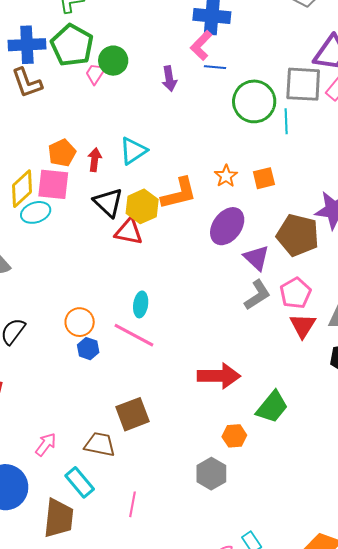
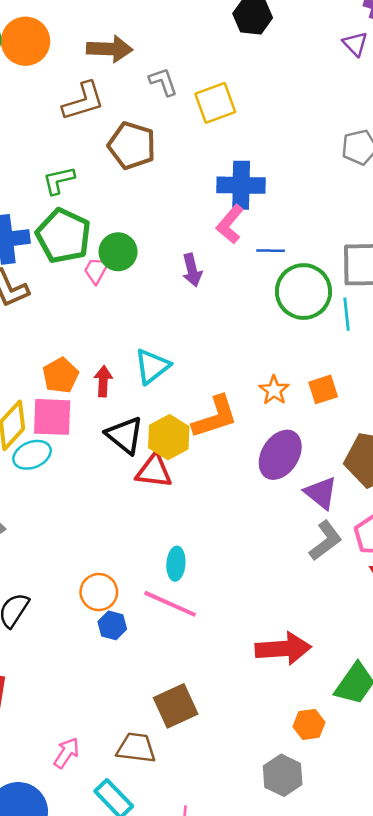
blue line: (215, 67) -> (271, 251), moved

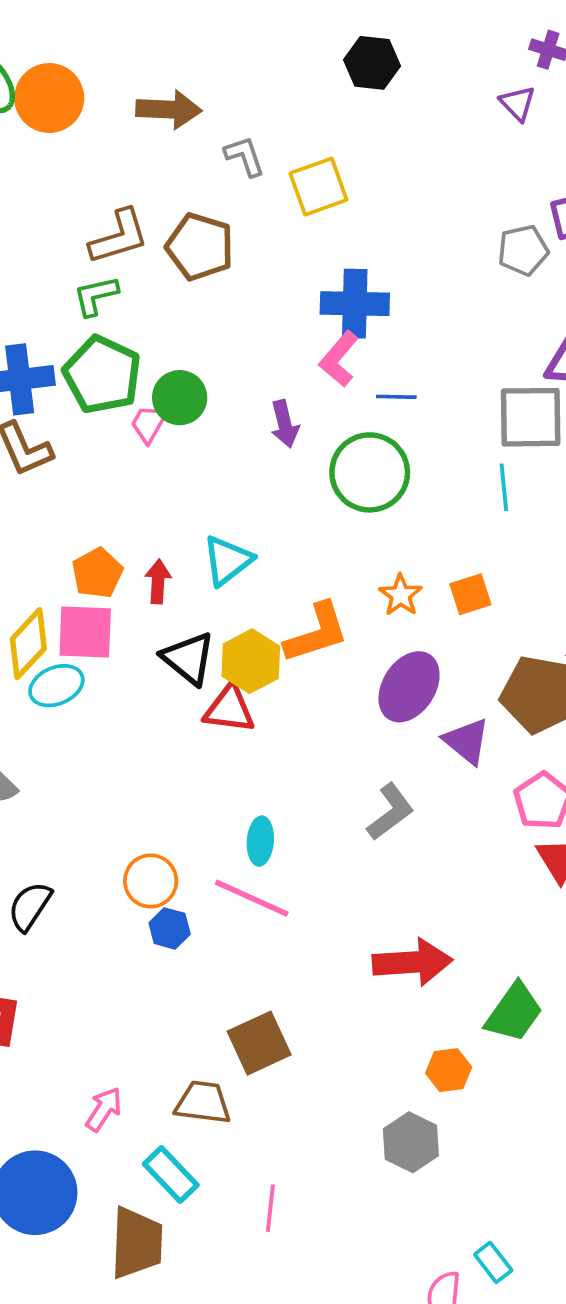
brown L-shape: (83, 101) -> (119, 237), moved
green circle: (303, 292) -> (370, 472), moved
gray L-shape: (326, 541) -> (390, 812), moved

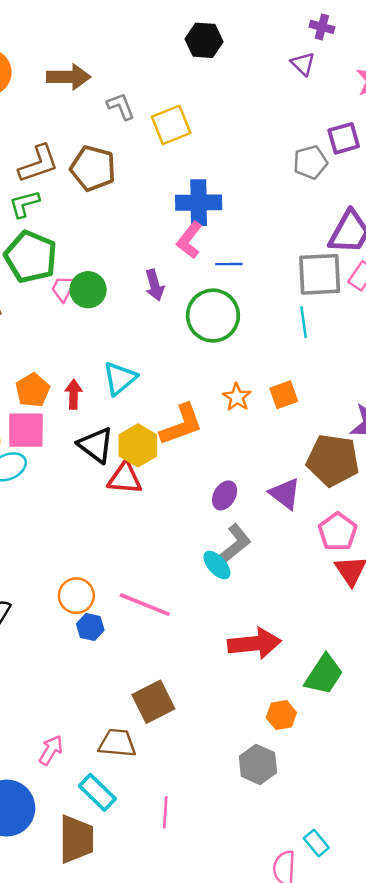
green circle: (180, 398) -> (88, 290), moved
purple ellipse: (409, 687) -> (225, 495), moved, size x0.6
cyan ellipse: (260, 841) -> (217, 565), moved, turned -44

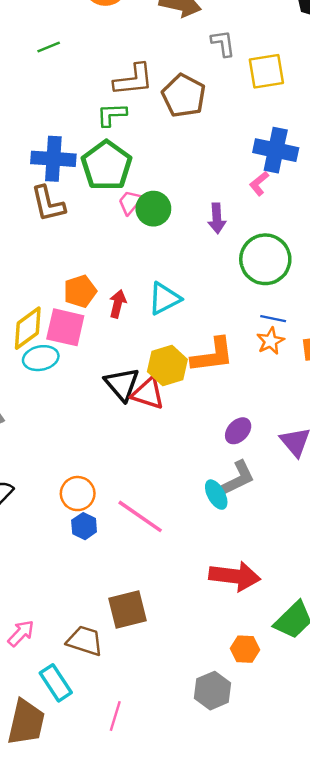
pink L-shape: (189, 240) -> (259, 183), size x0.7
blue line: (229, 264) -> (273, 319), moved
black triangle: (96, 445) -> (122, 384), moved

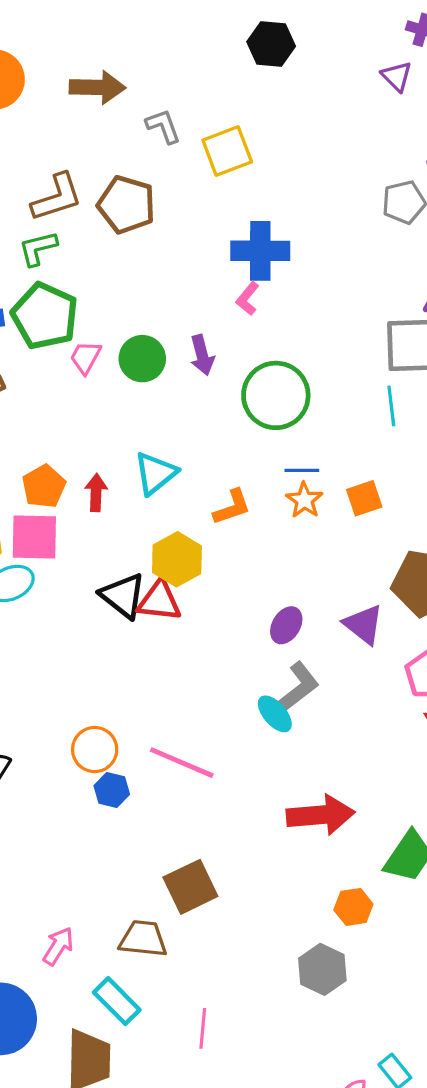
green circle: (153, 209) -> (142, 359), moved
orange L-shape: (213, 355) -> (232, 507), moved, size x0.7

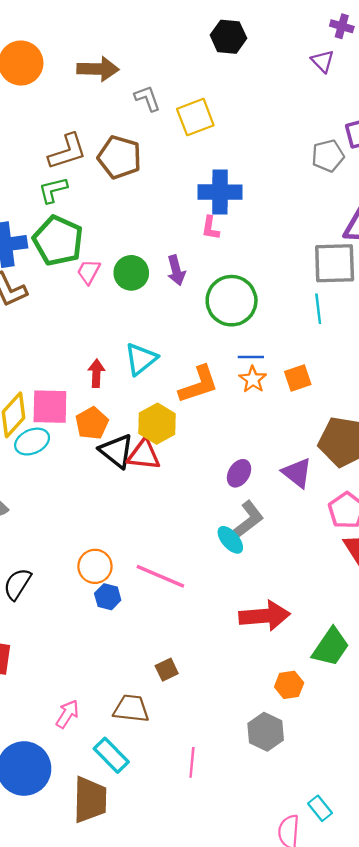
pink L-shape: (248, 299) -> (210, 228), turned -30
orange pentagon: (44, 486) -> (92, 423), moved
orange L-shape: (232, 507) -> (198, 385), size x1.4
brown square: (190, 887) -> (167, 670), size x0.6
pink line: (203, 1028) -> (192, 762), moved

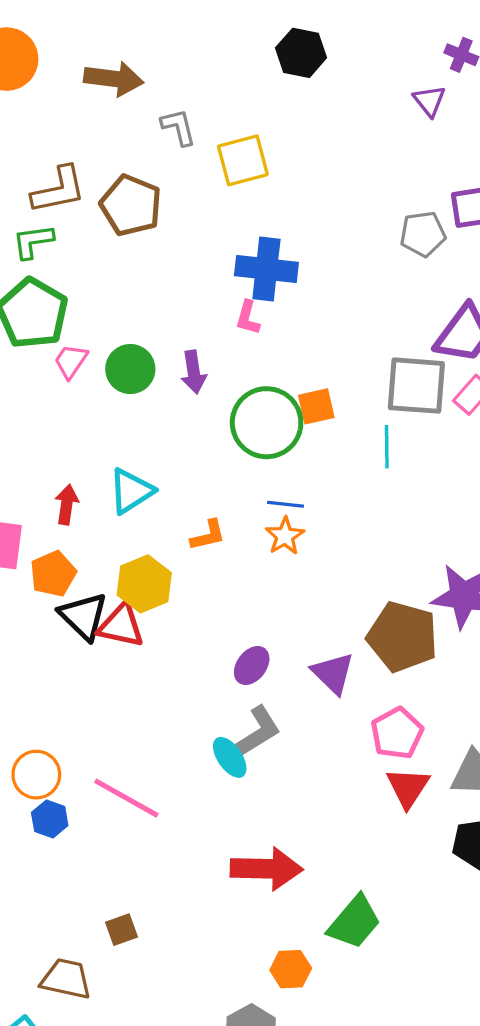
orange square: (298, 378) -> (316, 406), moved
orange L-shape: (198, 385) -> (208, 535), size x0.6

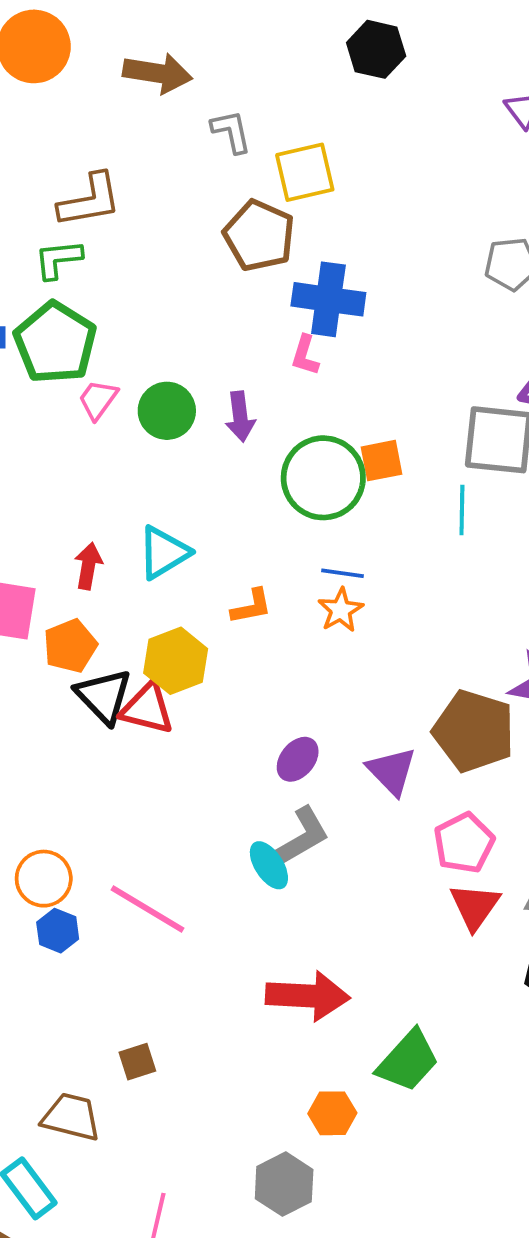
brown pentagon: (131, 205) -> (259, 236), moved

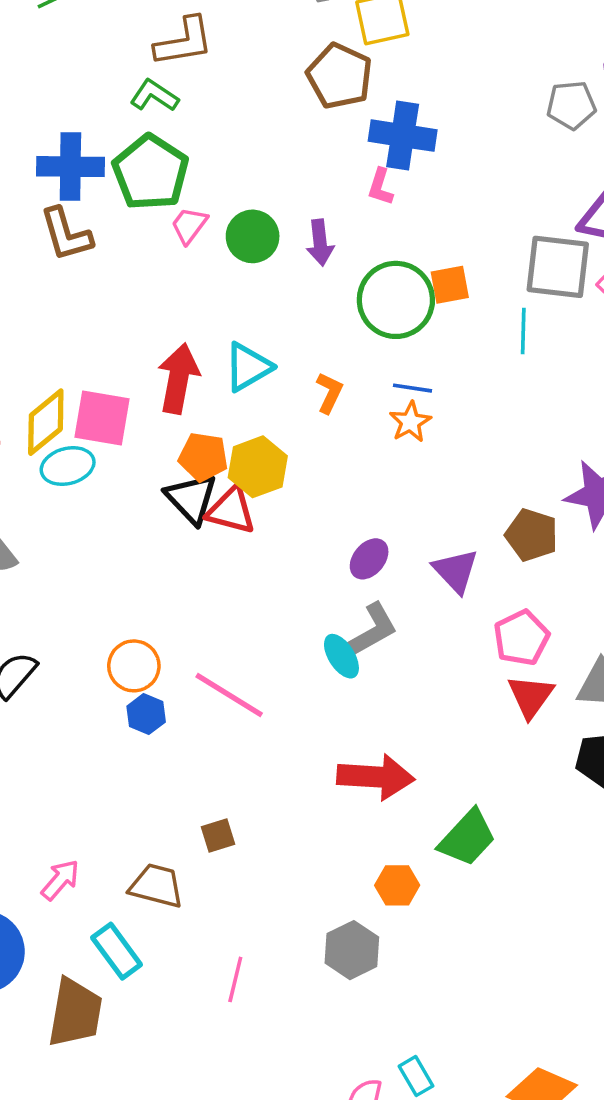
green L-shape: (58, 259) -> (154, 96), turned 39
red arrow: (88, 566) -> (178, 379), size x1.6
orange L-shape: (251, 607) -> (329, 393), moved, turned -54
orange pentagon: (70, 646) -> (203, 457), moved, turned 30
brown pentagon: (474, 731) -> (532, 535), size x0.7

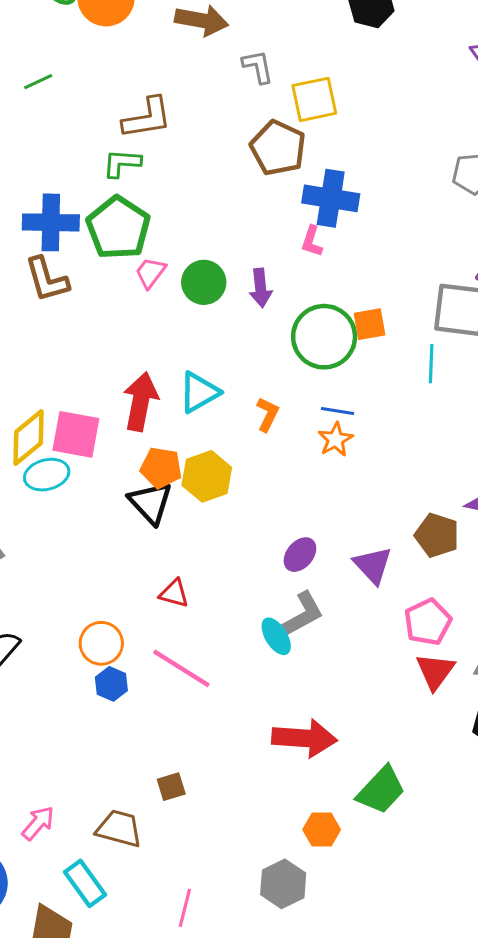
green L-shape: (154, 96) -> (122, 163), turned -30
red triangle: (231, 510) -> (174, 593), moved, size x0.7

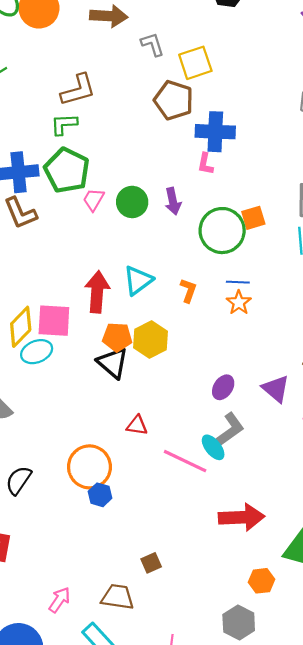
orange circle: (101, 643) -> (89, 467), size x1.4
pink line: (181, 668) -> (185, 461), moved

